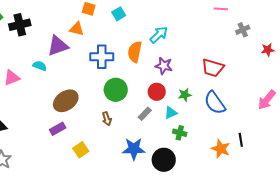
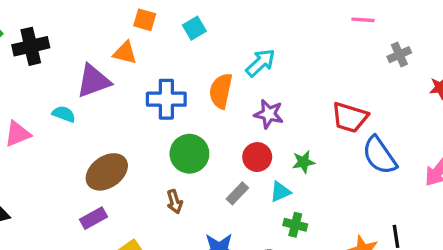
blue semicircle: (215, 103) -> (379, 155), moved

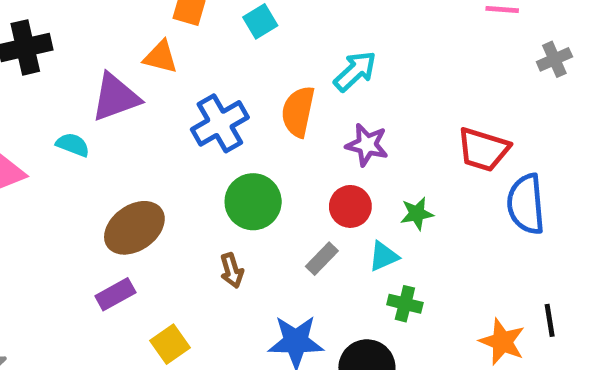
blue cross: (166, 99) -> (220, 123), turned -30
blue semicircle: (379, 155) -> (526, 204), turned 30

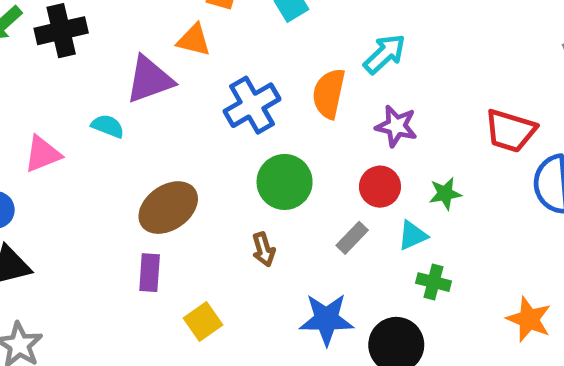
purple rectangle: (115, 294) -> (150, 273), turned -57

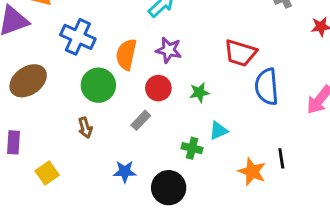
orange semicircle: (329, 94) -> (126, 54), moved
blue cross: (252, 105) -> (78, 37), turned -36
brown ellipse: (168, 208) -> (28, 81), moved
cyan triangle: (413, 235) -> (218, 131), moved
blue star: (326, 319) -> (125, 172), size x0.7

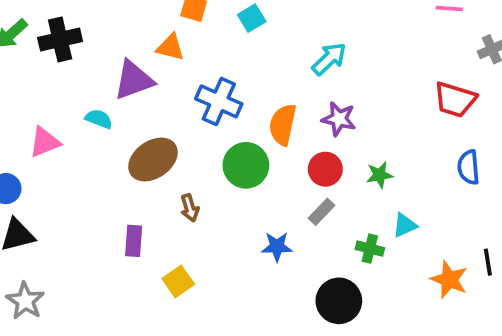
red trapezoid: (240, 53) -> (455, 99), moved
blue semicircle: (267, 87) -> (469, 167), size x0.7
gray rectangle: (141, 120) -> (321, 212), moved
brown arrow: (85, 128) -> (190, 208), moved
blue star: (125, 172) -> (277, 247), moved

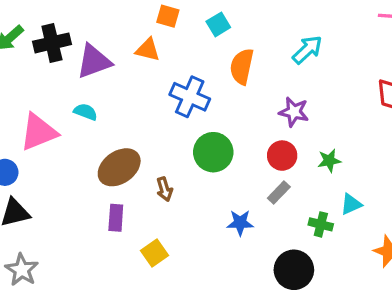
cyan arrow: (329, 59) -> (307, 50), moved
purple triangle: (134, 80) -> (94, 61), moved
orange semicircle: (283, 125) -> (242, 66), moved
pink triangle: (45, 142) -> (38, 132), size x1.4
brown ellipse: (153, 160) -> (119, 167), moved

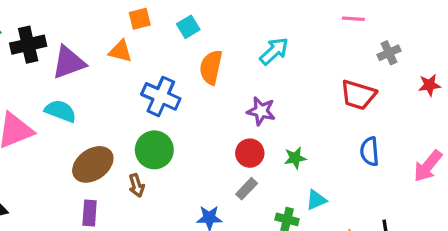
orange square: (168, 16) -> (140, 19), turned -30
cyan semicircle: (86, 112) -> (60, 111), size x1.4
green circle: (213, 152) -> (154, 150), moved

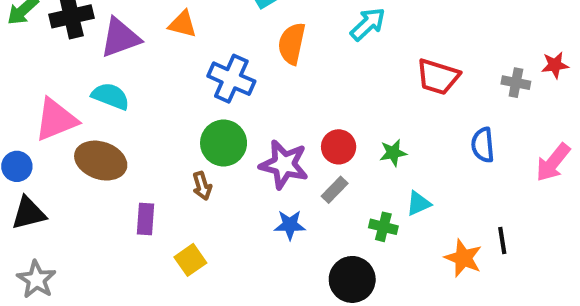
gray cross: (389, 53) -> (516, 83), moved, turned 35
red trapezoid: (358, 95) -> (438, 77), moved
purple star: (261, 111) -> (284, 164), moved, size x1.4
brown ellipse: (93, 164) -> (101, 161), moved, turned 54

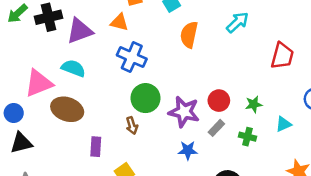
red trapezoid: (438, 77) -> (282, 56), turned -92
blue cross: (231, 79) -> (132, 57), moved
cyan triangle: (418, 203) -> (284, 124), moved
green cross: (383, 227) -> (247, 137), moved

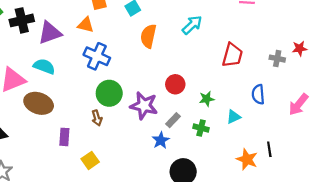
red circle: (219, 101) -> (175, 84), moved
blue star: (188, 150) -> (161, 140), moved, turned -30

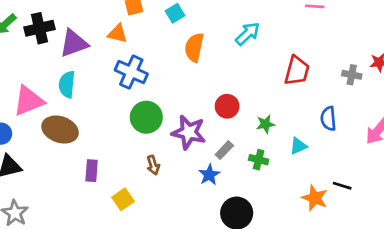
cyan semicircle: (44, 66) -> (67, 84), turned -105
brown arrow: (97, 118) -> (153, 165), moved
black line: (269, 149) -> (342, 186), turned -64

